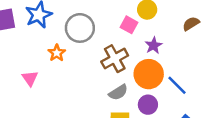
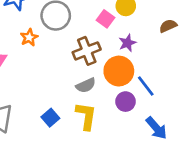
purple circle: (148, 105) -> (126, 102), moved

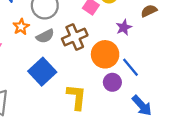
purple star: (127, 43) -> (124, 27), moved
gray semicircle: (86, 85) -> (45, 36), moved
blue square: (50, 118) -> (42, 72), moved, size x1.6

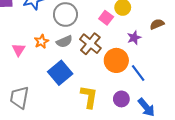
orange star: (21, 27) -> (41, 41), moved
brown cross: (75, 37) -> (90, 44), turned -30
purple circle: (112, 82) -> (121, 99), moved

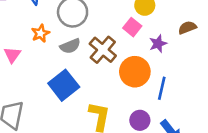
pink square: (106, 18) -> (132, 27), moved
orange star: (41, 41) -> (40, 33), moved
blue line: (138, 73) -> (162, 88), turned 48

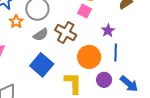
orange star: (40, 33) -> (16, 22), moved
purple star: (158, 44) -> (108, 30), moved
orange circle: (135, 72) -> (89, 57), moved

